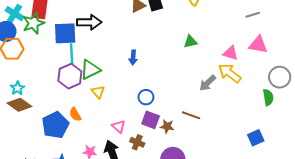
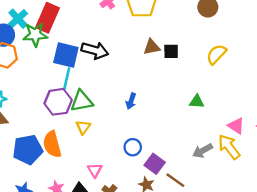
orange semicircle: (75, 114) -> (52, 144), size x1.6
purple square: (151, 120) -> (155, 164), moved

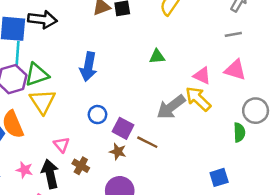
blue arrow: (131, 101) -> (88, 67), size x1.6
yellow triangle: (83, 127) -> (43, 102), size x1.6
gray arrow: (203, 151) -> (171, 107), size x1.4

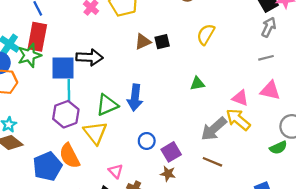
green triangle: (37, 74) -> (107, 105), moved
purple square: (123, 128) -> (171, 152), turned 36
green semicircle: (239, 132) -> (278, 148), turned 72
brown line: (147, 142) -> (212, 162), moved

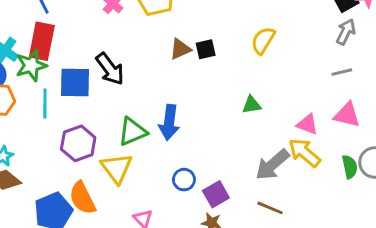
black arrow: (89, 57) -> (110, 69), turned 50
cyan line: (69, 90) -> (45, 103), moved
green semicircle: (278, 148) -> (350, 167), moved, turned -78

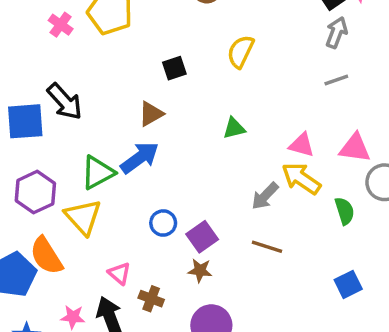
brown triangle: (180, 49) -> (151, 114), moved
pink triangle: (347, 115) -> (355, 148), moved
blue arrow: (169, 122) -> (140, 158), turned -128
gray arrow: (272, 165) -> (265, 196), size x0.7
green semicircle: (350, 167) -> (345, 211), moved

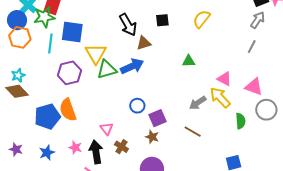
gray line: (336, 80) -> (252, 47), turned -56
black arrow: (65, 102) -> (128, 25), moved
yellow triangle: (83, 217) -> (96, 54), moved

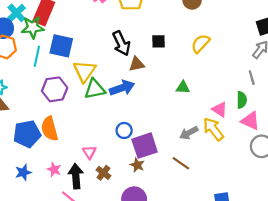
gray line: (252, 47) -> (252, 78), turned -48
purple square: (158, 118) -> (145, 146), size x1.4
green semicircle: (241, 121) -> (242, 100), moved

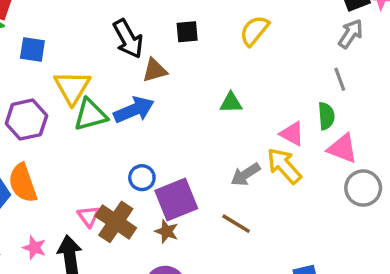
blue square: (61, 46) -> (32, 49), size x0.7
brown cross: (103, 173) -> (116, 222), moved, size x1.6

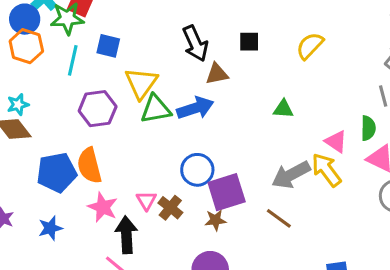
gray arrow: (245, 175) -> (291, 175), size x1.4
blue circle: (142, 178) -> (197, 170), size x1.4
brown cross: (116, 222) -> (170, 208), size x0.7
brown star: (167, 231) -> (215, 220), turned -30
pink star: (34, 248) -> (103, 207), moved, size x1.4

